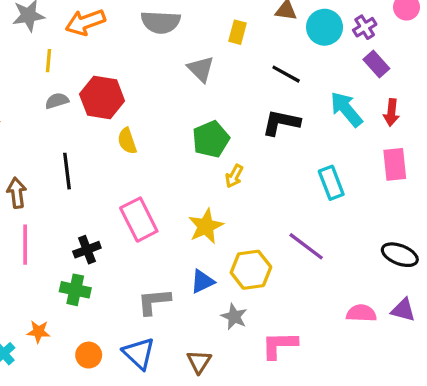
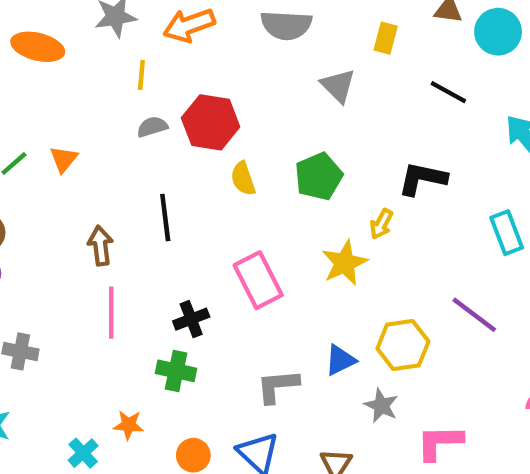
black L-shape: (281, 123) -> (422, 179), moved
green pentagon: (211, 139) -> (319, 176), moved
yellow star: (206, 226) -> (345, 263), moved

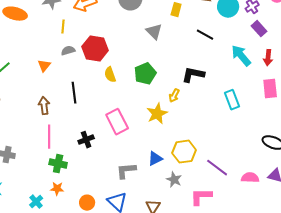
orange triangle: (64, 159) -> (44, 66), moved
purple line: (474, 315) -> (217, 168), moved
green cross: (176, 371) -> (58, 164), moved

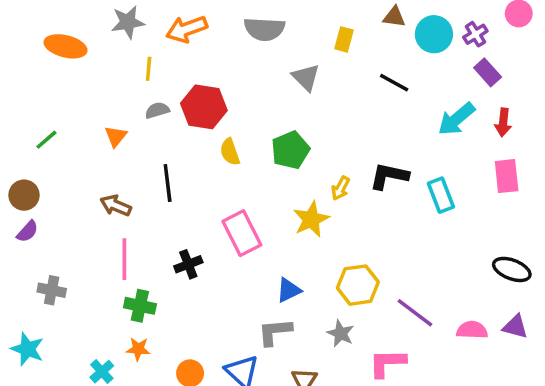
cyan arrow: (241, 56) -> (456, 119), turned -90
black L-shape: (193, 75) -> (389, 176), moved
brown arrow: (44, 106) -> (116, 205), turned -60
blue triangle: (155, 159) -> (289, 290), moved
gray L-shape: (126, 171) -> (275, 332), moved

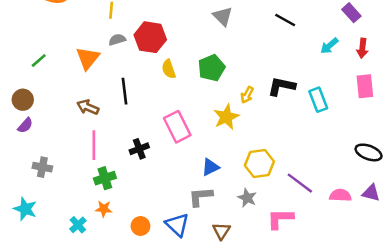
cyan arrow: (456, 119) -> (329, 46), size x0.7
orange triangle: (116, 136) -> (88, 58), size x1.5
green cross: (140, 306) -> (105, 178), turned -30

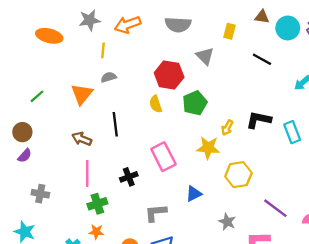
red hexagon: (150, 37) -> (169, 75), moved
yellow star: (226, 117) -> (208, 148), turned 30
yellow hexagon: (259, 163) -> (238, 175), moved
gray L-shape: (201, 197) -> (156, 213), moved

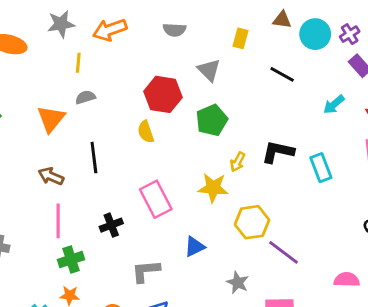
gray semicircle: (178, 25) -> (174, 30), size x0.7
green pentagon: (195, 103) -> (212, 120), moved
purple line: (275, 208) -> (284, 252), moved

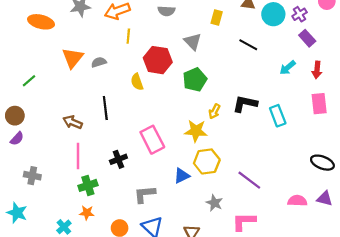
yellow line: (78, 63) -> (128, 36), moved
orange triangle: (51, 119) -> (73, 58), moved
yellow semicircle: (146, 132) -> (137, 82), moved
yellow hexagon: (252, 222) -> (207, 161), moved

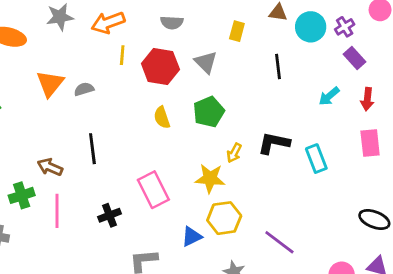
black line: (248, 45) -> (278, 66), turned 54
red hexagon: (158, 60) -> (160, 66), moved
yellow semicircle: (137, 82) -> (162, 117), moved
green cross: (88, 185) -> (22, 195), moved

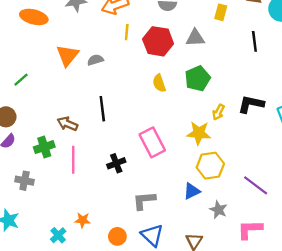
gray triangle: (206, 62) -> (195, 38), turned -48
blue triangle: (192, 236) -> (192, 191), moved

